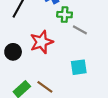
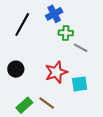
red star: (42, 42) -> (56, 72), moved

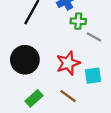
black circle: (16, 69) -> (25, 60), size x1.6
brown line: (47, 103) -> (68, 96), moved

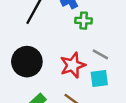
gray line: (94, 37) -> (100, 54), moved

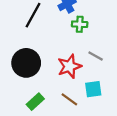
cyan square: (99, 78) -> (93, 89), moved

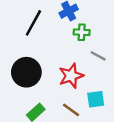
gray line: (96, 56) -> (98, 56), moved

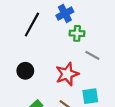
black circle: (26, 72) -> (25, 71), size x0.6

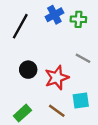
green cross: (77, 33) -> (78, 19), moved
black circle: (25, 71) -> (28, 70), moved

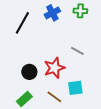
green cross: (78, 19) -> (80, 11), moved
black circle: (28, 70) -> (29, 72), moved

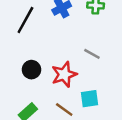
black circle: (29, 72) -> (31, 70), moved

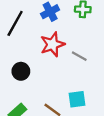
red star: (64, 74) -> (52, 44), moved

